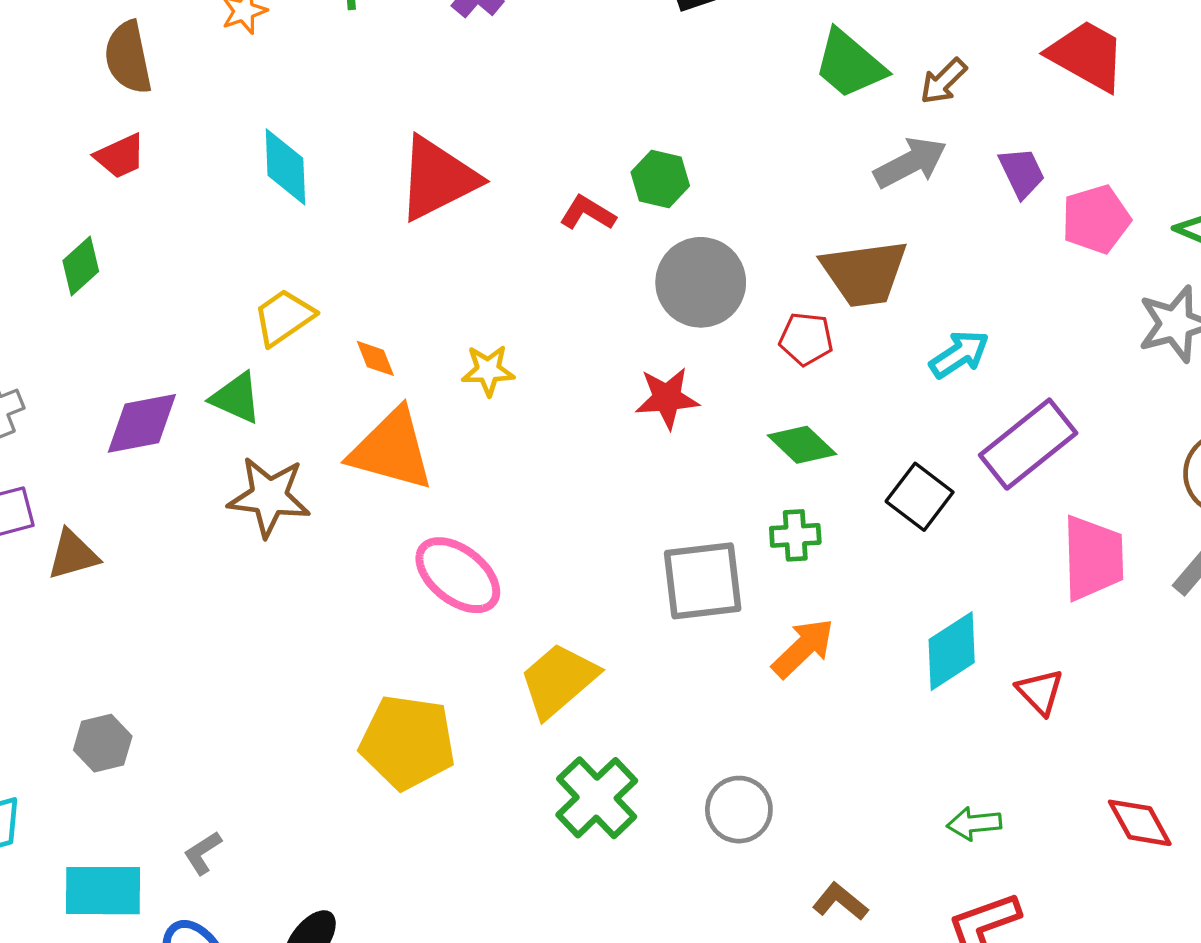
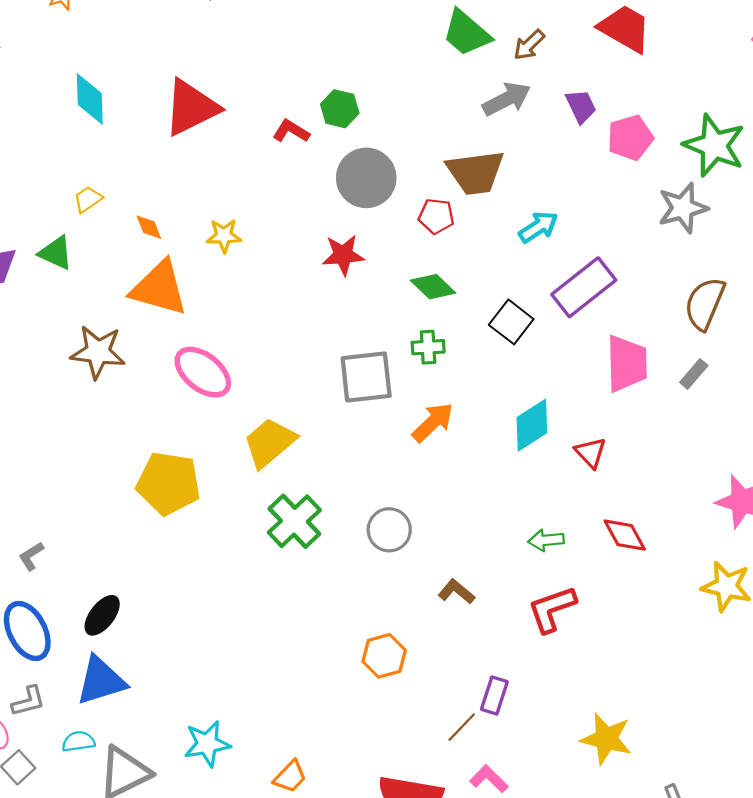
yellow trapezoid: (284, 317) -> (88, 199), size x0.7
brown star: (269, 497) -> (98, 352), moved
red diamond: (1140, 823) -> (625, 535), moved

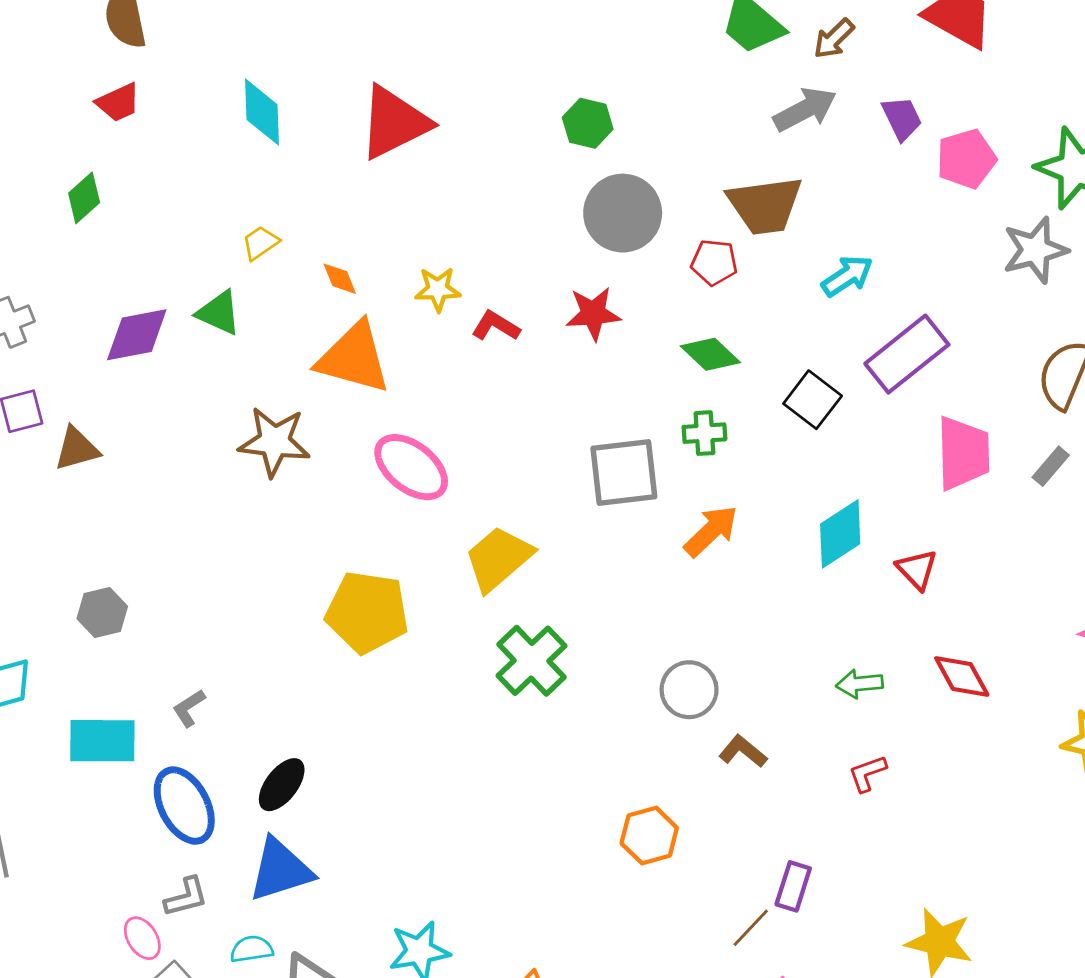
red L-shape: (291, 131) -> (496, 326), moved
gray circle: (389, 530) -> (689, 690), moved
red L-shape: (552, 609) -> (867, 773), size x0.6

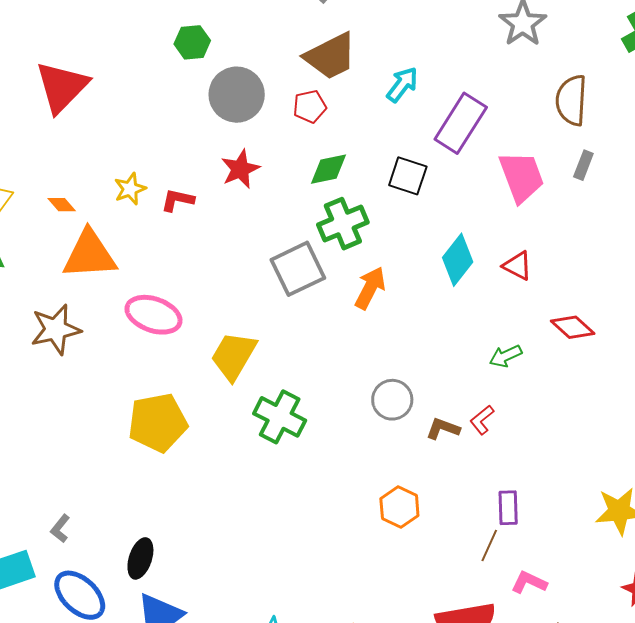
green diamond: (710, 354) -> (329, 169), turned -36
green cross: (704, 433) -> (343, 224), size x1.6
red L-shape: (867, 773) -> (482, 420), moved

